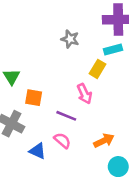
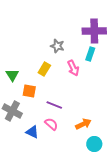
cyan rectangle: (113, 49) -> (90, 54), turned -56
yellow rectangle: (97, 69) -> (44, 69), moved
pink arrow: (84, 94) -> (73, 68), moved

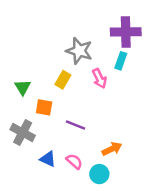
gray star: (57, 46) -> (79, 51), size x1.5
pink semicircle: (51, 124) -> (74, 161), moved
cyan circle: (94, 144) -> (99, 174), moved

